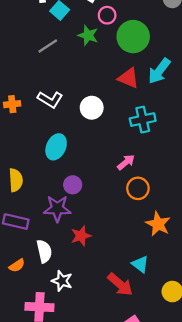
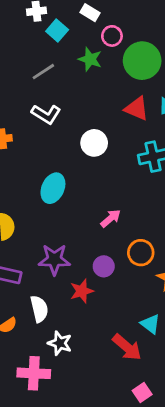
white L-shape: (50, 99) -> (46, 114), moved
pink arrow: (126, 162) -> (111, 218), moved
purple circle: (73, 185) -> (104, 266), moved
orange circle: (138, 188) -> (141, 253), moved

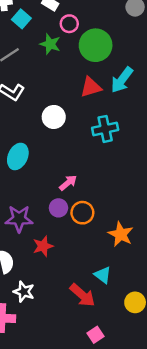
red triangle: (137, 109) -> (91, 87), turned -40
orange circle: (141, 253) -> (82, 213), moved
purple circle: (104, 266) -> (58, 208), moved

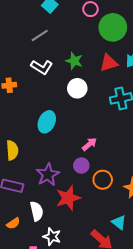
green star: (50, 44) -> (74, 61), moved
orange circle: (82, 213) -> (103, 180), moved
purple star: (19, 219) -> (48, 175), turned -30
red star: (43, 246) -> (68, 198), size x1.4

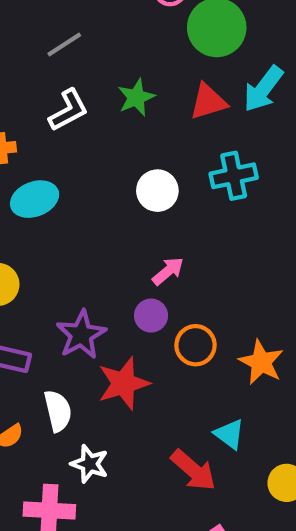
green star: (74, 61) -> (136, 97), turned 30
white L-shape: (42, 67) -> (68, 110), turned -60
white circle: (77, 88) -> (157, 191), moved
cyan ellipse: (47, 122) -> (35, 199), moved, turned 45

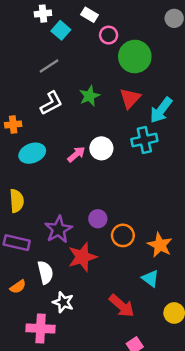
cyan arrow: (263, 89) -> (161, 110), moved
red triangle: (208, 102) -> (130, 98), turned -30
pink arrow: (168, 271) -> (76, 154), moved
cyan triangle: (229, 434) -> (150, 278), moved

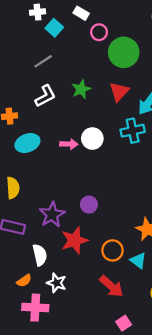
pink arrow: (76, 154) -> (69, 144), turned 42
orange circle: (123, 235) -> (112, 250), moved
orange semicircle: (18, 287) -> (24, 281), moved

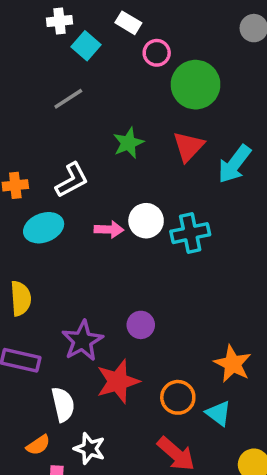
white L-shape: (45, 96) -> (72, 180), moved
cyan cross: (133, 131) -> (190, 233), moved

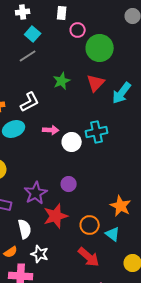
white rectangle: (128, 23) -> (62, 13), turned 64
cyan square: (86, 46) -> (33, 34), moved
white circle: (146, 221) -> (72, 142), moved

